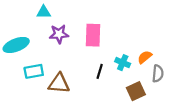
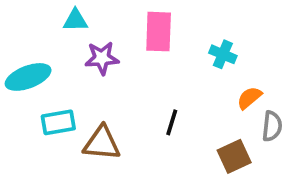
pink rectangle: (93, 35) -> (159, 32), moved
cyan cross: (123, 63) -> (223, 54), moved

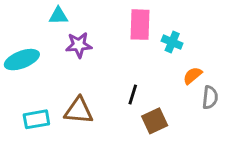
pink rectangle: (159, 32) -> (140, 25), moved
cyan rectangle: (58, 122) -> (36, 119), moved
brown square: (234, 156) -> (155, 121), moved

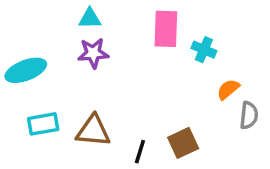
cyan triangle: (58, 16) -> (90, 18), moved
black line: (133, 95) -> (140, 152), moved
cyan rectangle: (36, 119) -> (43, 124), moved

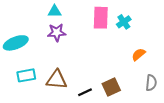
cyan cross: (204, 50) -> (124, 22), moved, turned 32
gray semicircle: (249, 115) -> (151, 83), moved
black line: (140, 152) -> (85, 92), turned 48

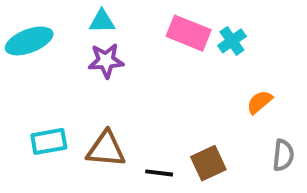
pink rectangle: (101, 18) -> (189, 33), turned -70
cyan ellipse: (16, 43) -> (29, 41), moved
black line: (85, 92) -> (159, 173), turned 32

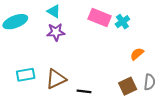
cyan triangle: (102, 21) -> (54, 11), turned 32
brown triangle: (106, 149) -> (56, 79), turned -30
brown square: (208, 163) -> (128, 86), moved

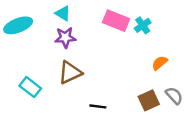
cyan rectangle: (26, 75) -> (30, 87), turned 48
brown triangle: (56, 79) -> (70, 73), moved
gray semicircle: (150, 82) -> (174, 96), turned -49

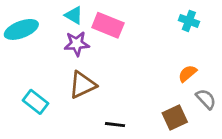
pink rectangle: (116, 21) -> (108, 25), moved
cyan cross: (143, 25) -> (189, 21), moved, turned -35
gray semicircle: (174, 96) -> (206, 99), moved

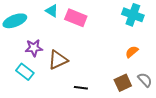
cyan cross: (189, 21) -> (133, 15), size x1.5
purple star: (77, 44) -> (34, 48), moved
gray semicircle: (206, 99) -> (145, 80), moved

